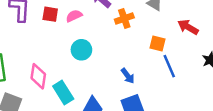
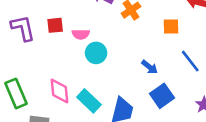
pink semicircle: (74, 16) -> (81, 34), moved, turned -140
blue line: (169, 66) -> (190, 61), moved

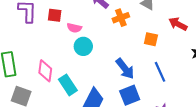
blue arrow: (150, 67) -> (125, 69), size x1.5

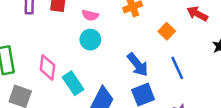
pink semicircle: (74, 28) -> (90, 15), moved
orange square: (151, 39) -> (167, 31), turned 32

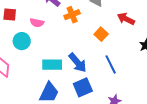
cyan circle: (90, 40) -> (22, 41), moved
cyan rectangle: (73, 83) -> (52, 65), moved, turned -54

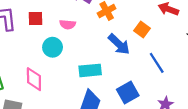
blue arrow: (78, 63) -> (119, 44), moved

